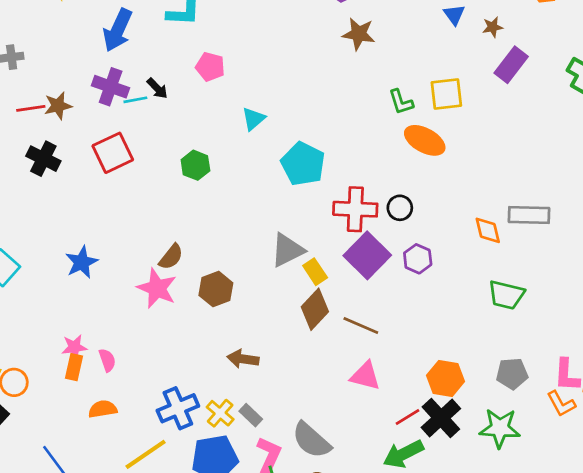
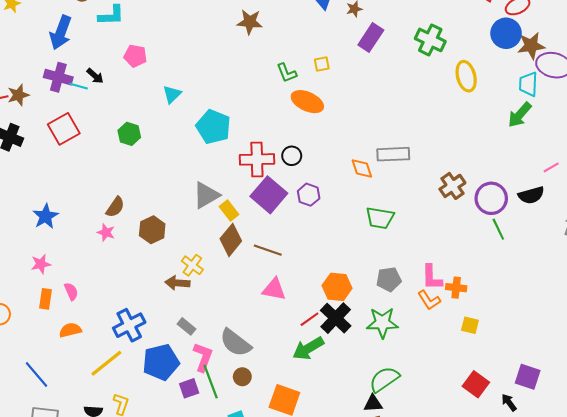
yellow square: (446, 94) -> (322, 64), size x0.6
cyan line: (135, 100) -> (79, 86), turned 30
pink star: (157, 288) -> (106, 232), size x0.6
pink star: (74, 347) -> (41, 264), moved
yellow cross: (220, 413) -> (192, 265), moved

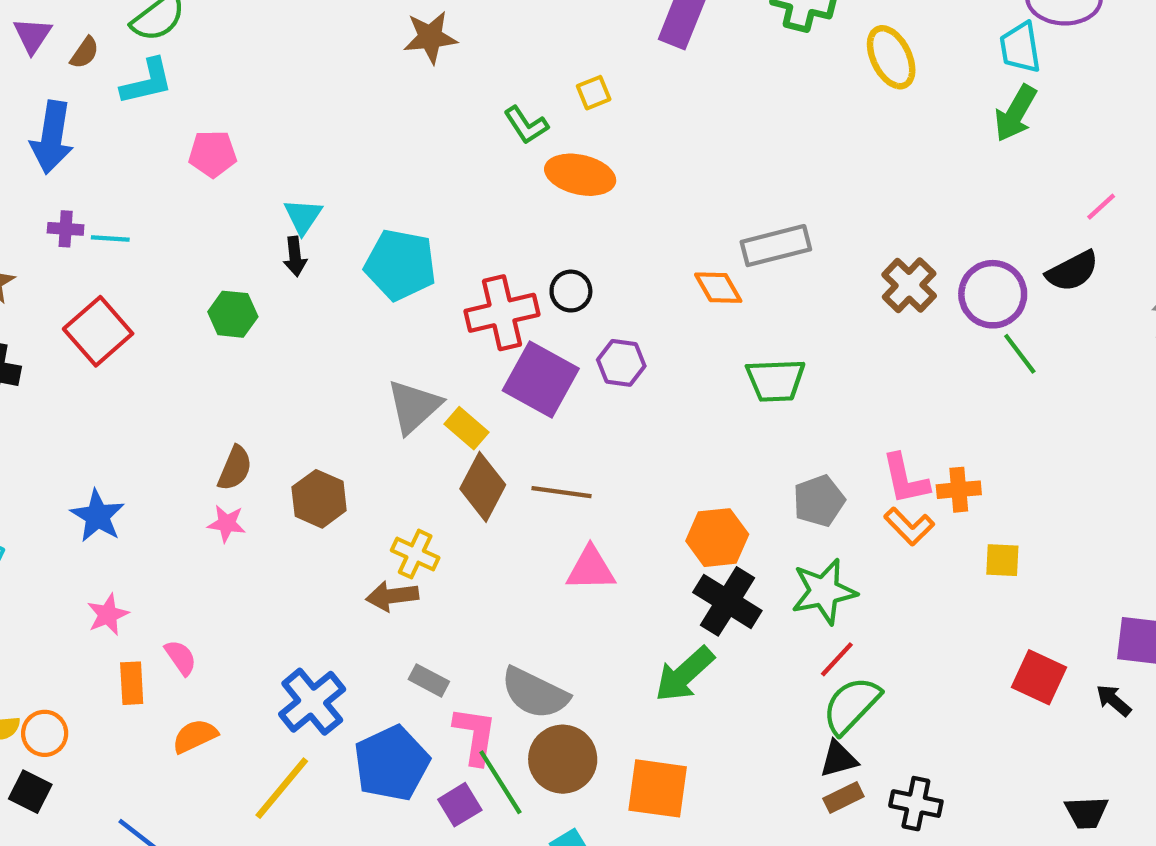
black arrow: (95, 76) -> (295, 256), moved, turned 54
purple cross: (58, 77) -> (66, 229), size x0.6
red line: (309, 319) -> (837, 659), moved
brown circle: (242, 377) -> (563, 759), size x1.8

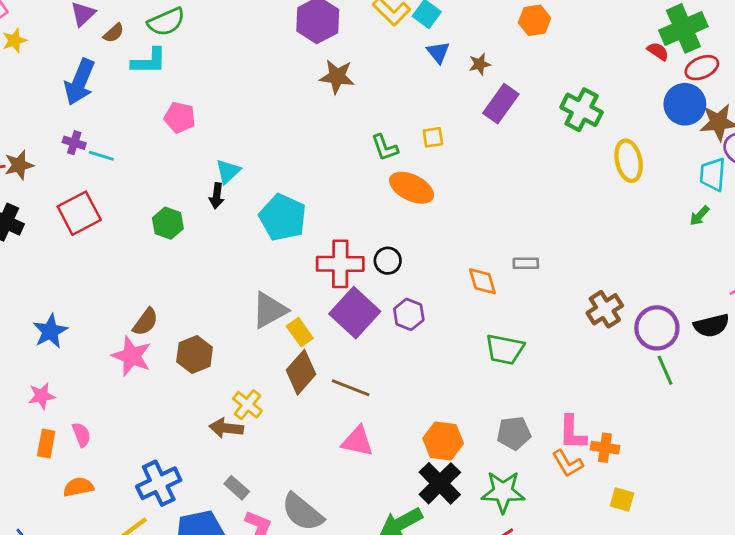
green arrow: (1015, 113) -> (699, 216), size x0.6
gray rectangle: (776, 246) -> (526, 263), size x0.6
pink star: (227, 524) -> (132, 356), size x1.6

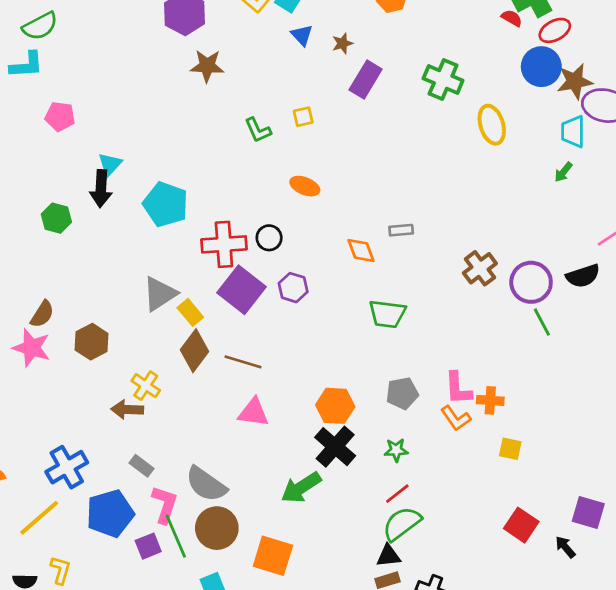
orange ellipse: (412, 188) -> (305, 186), moved, size x0.7
black arrow: (217, 196) -> (101, 188), size x1.5
green star: (503, 492) -> (396, 450), size x0.6

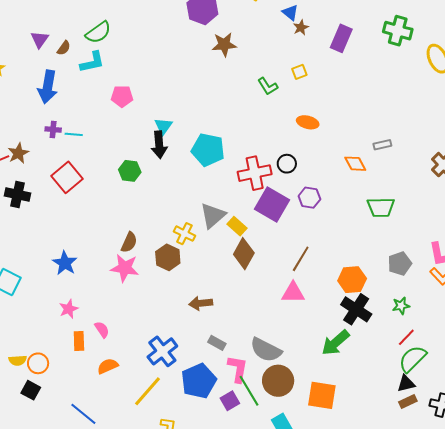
brown star: (342, 43) -> (301, 28), moved
brown line: (243, 362) -> (301, 259), moved, turned -68
yellow cross: (146, 386) -> (184, 234), moved

